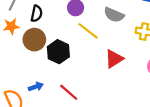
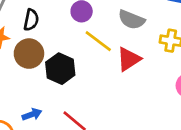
red triangle: (114, 59) -> (129, 59), moved

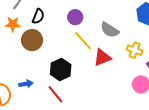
black hexagon: (60, 69) -> (61, 70), moved

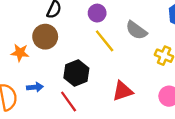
orange star: (13, 24) -> (20, 53), moved
red triangle: (102, 58) -> (123, 91), moved

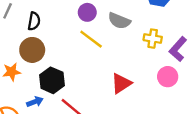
purple circle: (97, 13) -> (87, 12), moved
black hexagon: (76, 73) -> (52, 80), moved

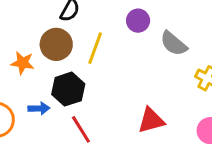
yellow line: (91, 39) -> (95, 48), moved, turned 55

